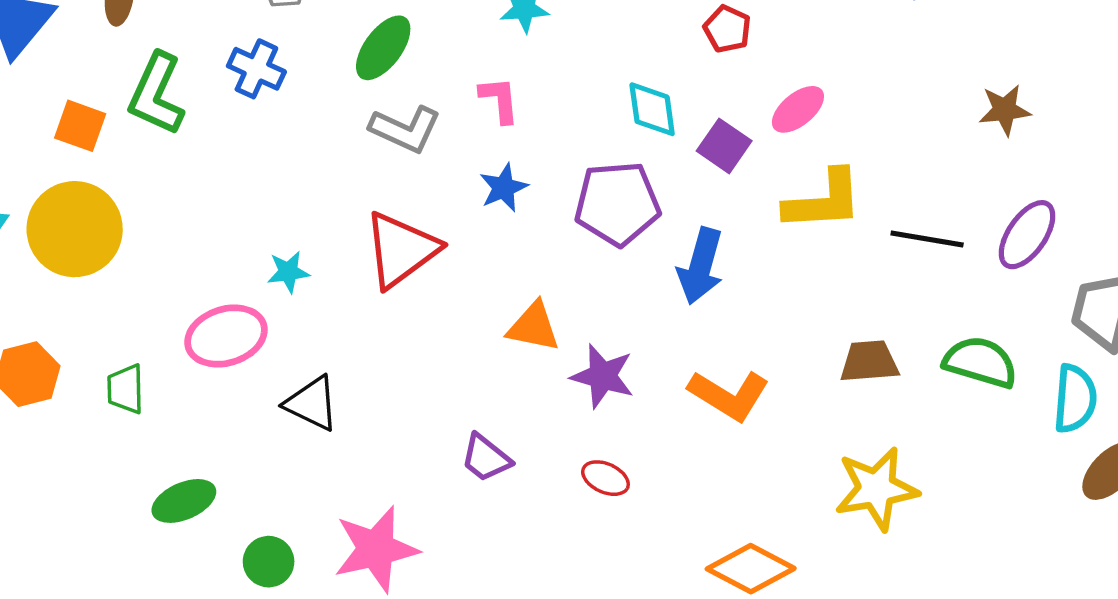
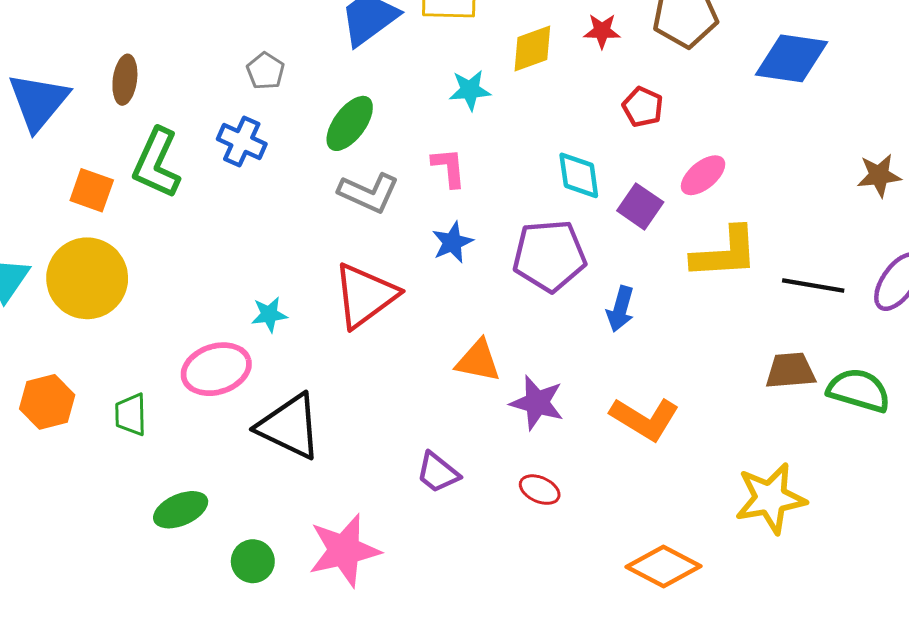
blue arrow: (701, 266) -> (620, 309), size x0.7
brown trapezoid: (869, 361) -> (790, 371), moved
black triangle: (312, 403) -> (289, 426), size x1.4

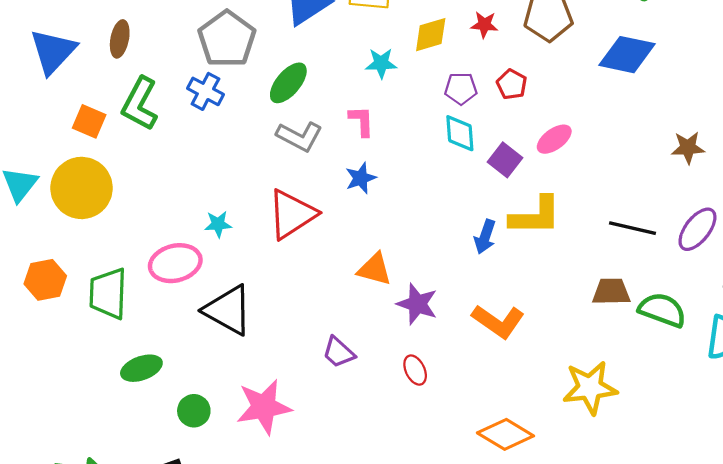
gray pentagon: (265, 71) -> (227, 39), size x2.0
yellow L-shape: (725, 253) -> (535, 216), moved
purple pentagon: (549, 256) -> (461, 88), moved, size x0.6
green trapezoid: (131, 415) -> (108, 293), size x1.6
red ellipse: (540, 490) -> (415, 370), turned 36

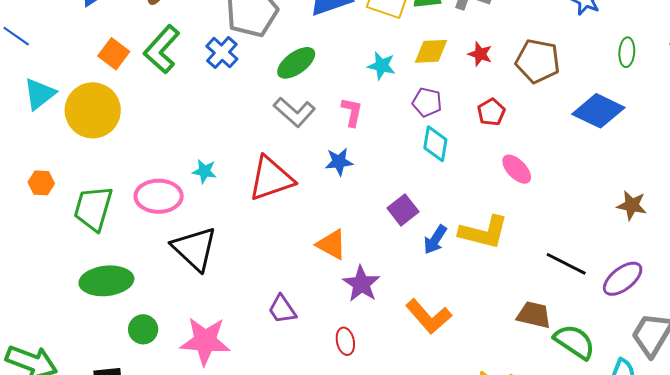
purple pentagon: (461, 88) -> (427, 102), moved
pink ellipse: (554, 139) -> (517, 169), turned 68
purple square: (505, 160) -> (403, 210), moved
orange hexagon: (45, 280) -> (41, 183), size x0.7
green ellipse: (141, 368) -> (106, 281), size x1.4

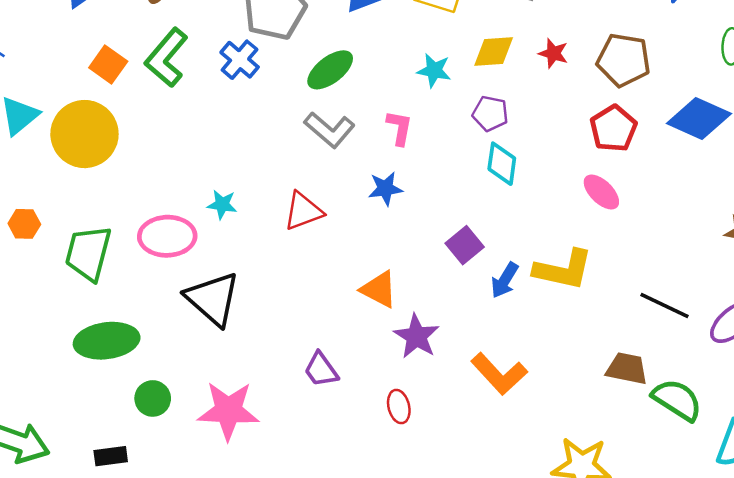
red pentagon: (491, 112) -> (613, 129), moved, size x1.4
red triangle: (271, 178) -> (303, 211), size x0.7

